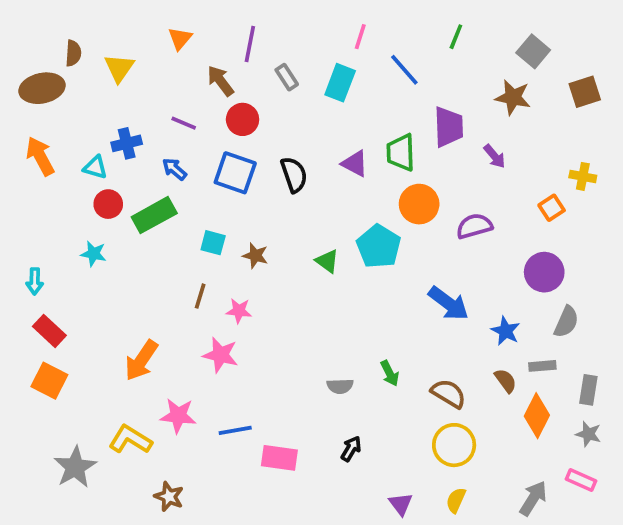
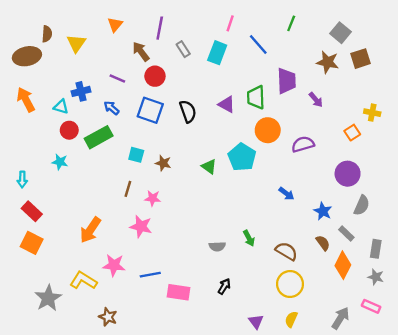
brown square: (585, 92) -> (360, 59), moved
blue arrow: (449, 303) -> (286, 194), size x0.6
gray rectangle: (542, 366) -> (346, 234), turned 49

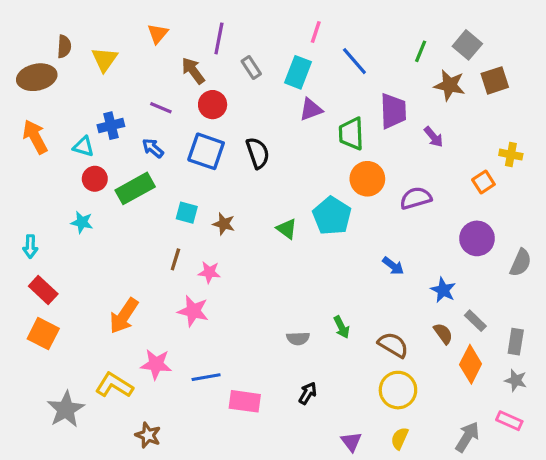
green line: (291, 23) -> (421, 51), moved
purple triangle: (227, 104) -> (311, 109), moved, turned -48
gray semicircle: (362, 205) -> (521, 263), moved

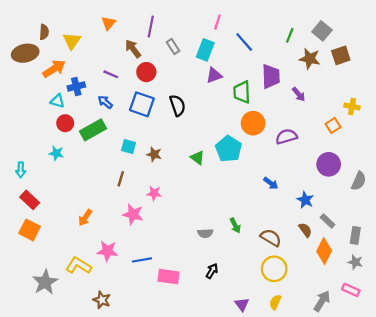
orange arrow: (35, 137) -> (54, 69), moved, turned 85
pink star: (209, 272) -> (154, 193), moved
orange arrow: (124, 316) -> (85, 218), size x0.7

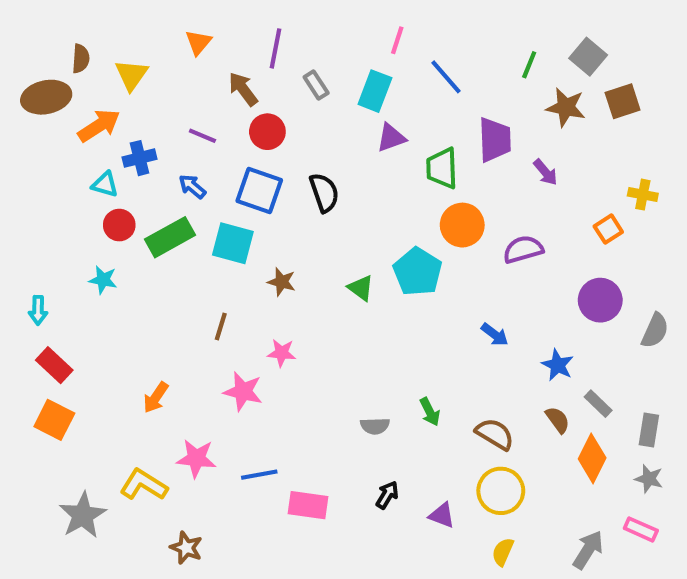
cyan square: (129, 147) -> (233, 243), moved, size x1.5
purple triangle: (242, 304) -> (442, 515), moved, turned -32

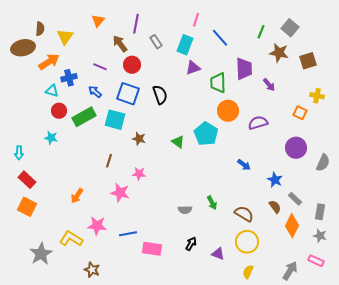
brown square: (623, 101) -> (308, 61), moved
orange square: (608, 229) -> (300, 113), turned -32

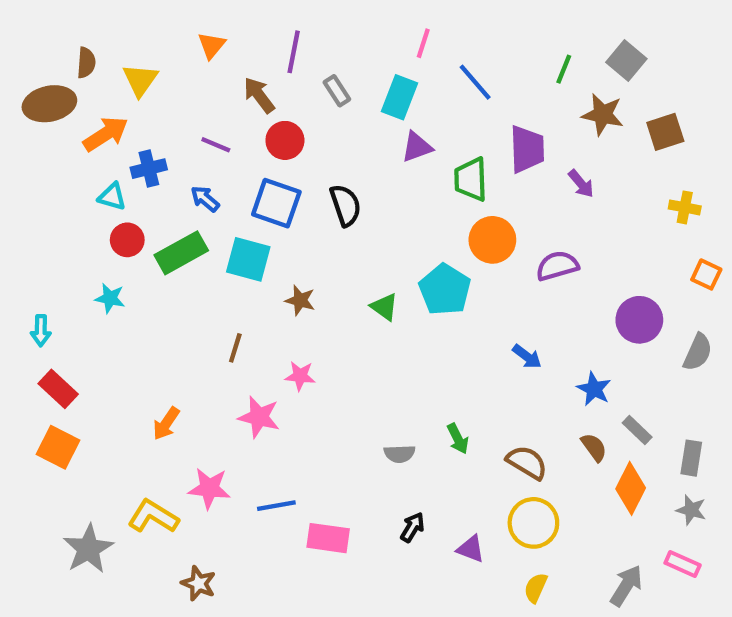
orange square: (300, 113) -> (706, 274), moved

